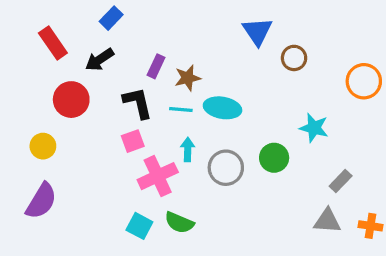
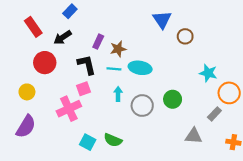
orange circle: (364, 81) -> (229, 93), moved
cyan star: (314, 128) -> (208, 73), moved
pink cross: (158, 176) -> (69, 109), moved
gray triangle: (327, 221) -> (194, 136), moved

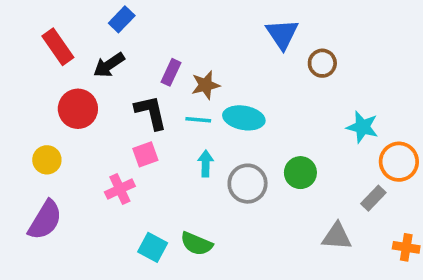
pink cross: (69, 109) -> (120, 189), size x0.7

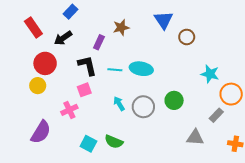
brown star: (206, 85) -> (121, 27), moved
yellow circle: (47, 160) -> (38, 86), moved
cyan arrow: (206, 163) -> (119, 104), moved, turned -32
purple semicircle: (45, 220) -> (41, 132), moved

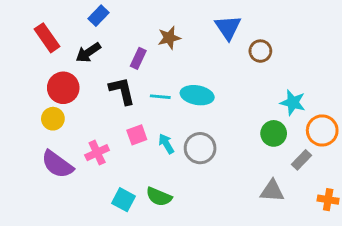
pink square: (84, 90) -> (137, 135), moved
green circle: (174, 100) -> (274, 133), moved
purple semicircle: (41, 132) -> (57, 164), moved, turned 95

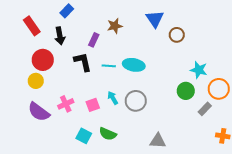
black arrow: (88, 52) -> (60, 36), turned -66
pink square: (137, 135) -> (93, 105), moved
gray triangle: (272, 191) -> (158, 141), moved

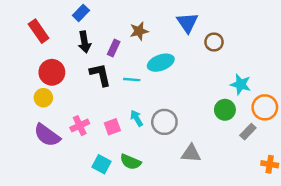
black arrow: (60, 36) -> (85, 42), moved
cyan ellipse: (134, 65) -> (161, 63), moved, turned -30
gray triangle: (158, 141) -> (191, 153), moved

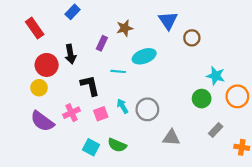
black arrow: (85, 42) -> (70, 54), moved
black L-shape: (100, 75) -> (90, 86), moved
gray rectangle: (248, 132) -> (216, 130), moved

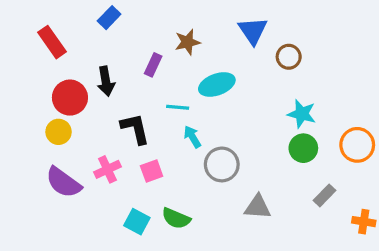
cyan star: (216, 76) -> (302, 114), moved
cyan arrow: (122, 106) -> (192, 137), moved

